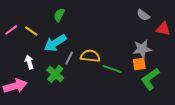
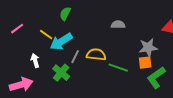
gray semicircle: (143, 15) -> (118, 25), moved, turned 144
yellow line: (31, 31) -> (46, 35), moved

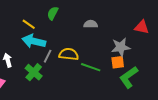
green semicircle: (65, 14) -> (53, 13), moved
yellow line: (46, 35) -> (29, 24), moved
cyan arrow: (61, 42) -> (34, 41), turned 45

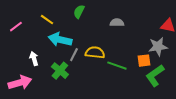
yellow line: (29, 24) -> (47, 20), moved
gray star: (121, 47) -> (158, 47), moved

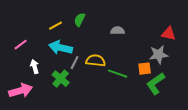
yellow line: (47, 20) -> (56, 26), moved, turned -64
pink line: (16, 27) -> (21, 45), moved

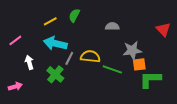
red triangle: (169, 34) -> (163, 29), turned 35
gray star: (159, 55) -> (132, 50), moved
green L-shape: (156, 84) -> (150, 79), turned 35
pink arrow: (21, 91) -> (15, 86), size x0.6

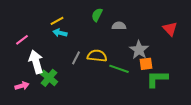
green semicircle: (74, 15) -> (97, 15), moved
cyan arrow: (55, 43) -> (60, 33), moved, size x0.6
gray star: (132, 50) -> (139, 50), turned -30
white arrow: (29, 62) -> (36, 62), size x1.6
green cross: (55, 74) -> (49, 78), moved

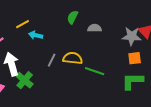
yellow line: (57, 21) -> (23, 24), moved
gray star: (139, 50) -> (132, 36), moved, turned -30
orange square: (146, 64) -> (135, 58), moved

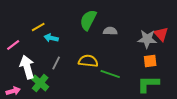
green semicircle: (73, 17) -> (88, 20), size x1.5
gray line: (52, 60) -> (56, 63), moved

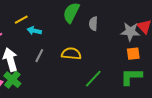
gray semicircle: (110, 31) -> (93, 24), turned -88
green line: (110, 74) -> (93, 79), moved, turned -66
green cross: (40, 83) -> (12, 80), moved

